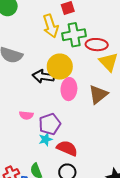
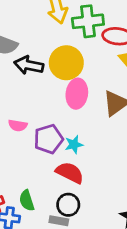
black arrow: (43, 76) -> (29, 65), moved
cyan star: (46, 139) -> (74, 145), moved

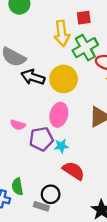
green cross: (88, 21) -> (85, 48), turned -30
pink ellipse: (77, 94) -> (59, 115), moved
red semicircle: (70, 173) -> (74, 171), moved

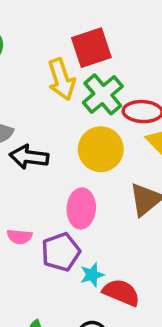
red square: (84, 18) -> (91, 48), size x1.6
yellow circle: (64, 79) -> (101, 149), moved
cyan star: (61, 146) -> (92, 275), moved

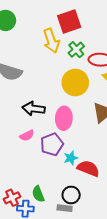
green cross: (103, 94) -> (76, 50), size x0.7
black arrow: (29, 157) -> (34, 109), moved
pink semicircle: (19, 237) -> (27, 135), turned -32

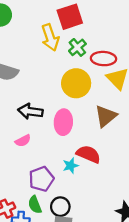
purple pentagon: (52, 144) -> (41, 179), moved
red semicircle: (88, 168) -> (88, 154), moved
black circle: (71, 195) -> (60, 207), moved

